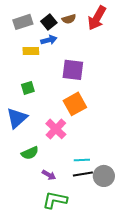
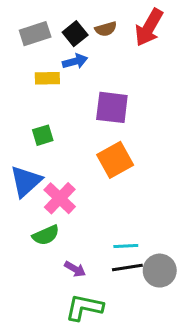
pink cross: (56, 129) -> (60, 198), moved

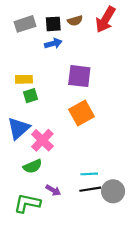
black square: (75, 34) -> (53, 24), turned 35
yellow rectangle: (47, 78) -> (24, 79), moved
green L-shape: (84, 307) -> (27, 203), moved

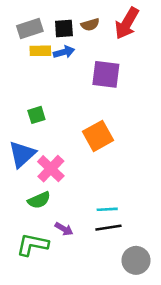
purple square: (79, 76) -> (106, 74), moved
yellow rectangle: (24, 79) -> (40, 51), moved
gray circle: (113, 191) -> (136, 260), moved

